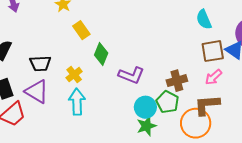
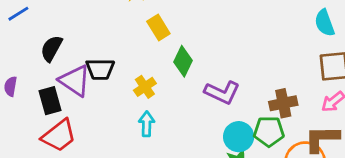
purple triangle: (37, 91) -> (75, 81), moved
cyan arrow: (77, 102) -> (147, 124), size x0.7
green pentagon: (167, 102) -> (269, 131), turned -30

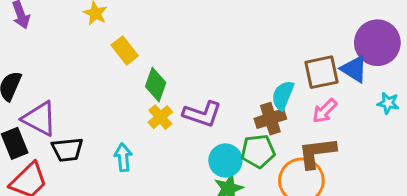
cyan semicircle: (325, 23) -> (283, 95), moved, turned 48
black trapezoid: (100, 69) -> (67, 150), moved
yellow cross: (145, 87) -> (160, 117), moved

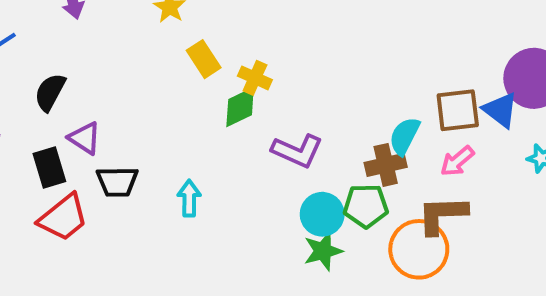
green diamond: (156, 85) -> (240, 107), turned 40
yellow cross: (160, 117) -> (255, 78), moved, turned -30
purple triangle: (39, 119) -> (85, 138), size x0.7

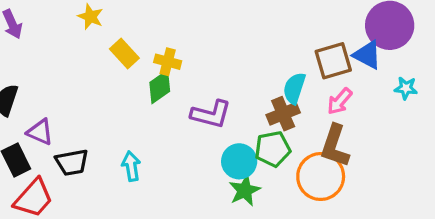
brown L-shape: (442, 215) -> (335, 146), turned -60

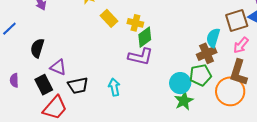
green diamond: (160, 87) -> (145, 37), moved
purple L-shape: (211, 114) -> (141, 57), moved

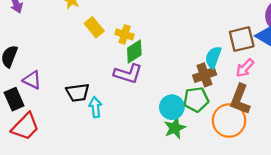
black trapezoid: (78, 85) -> (78, 93), moved

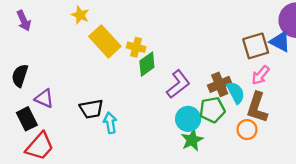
yellow rectangle: (94, 27) -> (105, 41), size x1.5
cyan semicircle: (213, 57) -> (236, 93), moved, turned 135
purple L-shape: (128, 74) -> (178, 84), moved, turned -52
orange circle: (229, 121) -> (247, 130), size x0.6

